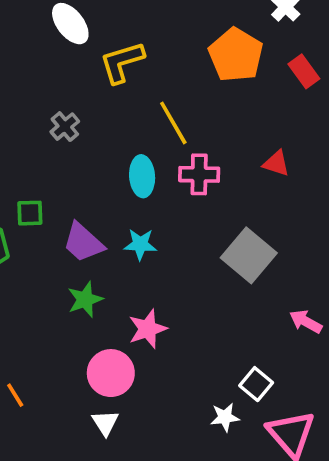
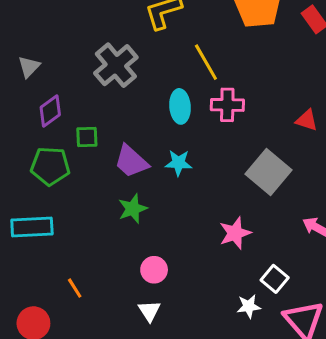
gray cross: (65, 127) -> (116, 65), size x1.8
red triangle: (276, 163) -> (307, 120), moved
pink star: (148, 329) -> (235, 233), moved
pink circle: (111, 373) -> (154, 270), size x0.7

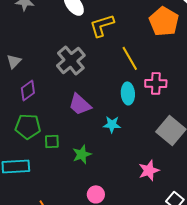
pink cross: (227, 105) -> (156, 83), moved
cyan ellipse: (180, 106) -> (128, 93), moved
green square: (87, 137) -> (52, 141), moved
purple trapezoid: (131, 161) -> (80, 104), moved

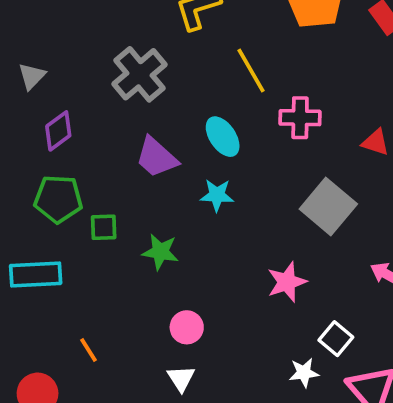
cyan ellipse: (128, 93) -> (223, 137), moved, turned -30
green star: (82, 154) -> (160, 252), turned 30

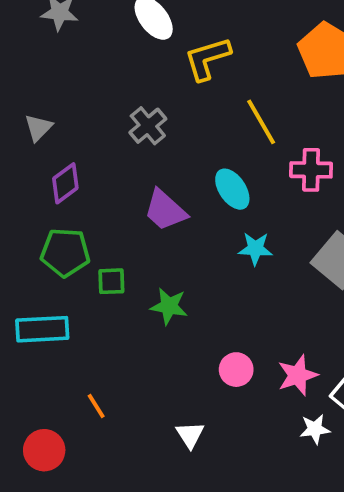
gray cross: (140, 74) -> (148, 126), size x0.7
cyan star: (217, 195) -> (255, 249), moved
pink star: (287, 282) -> (298, 375), moved
pink circle: (187, 327) -> (236, 370), moved

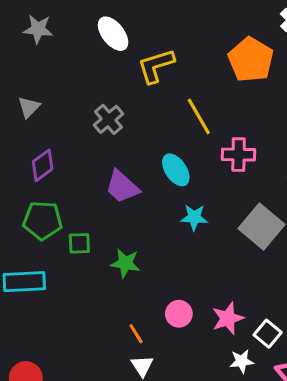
gray triangle: (38, 128) -> (29, 107), moved
orange line: (96, 406) -> (136, 334), moved

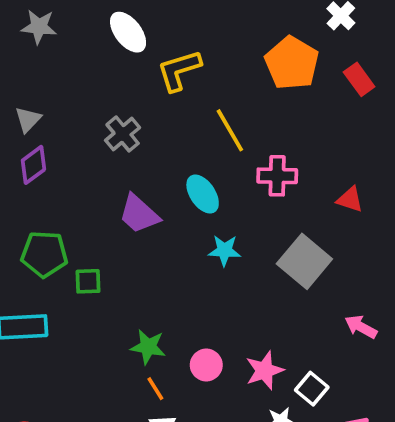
purple diamond: (43, 165) -> (33, 165), moved
green star: (125, 263) -> (148, 347), moved

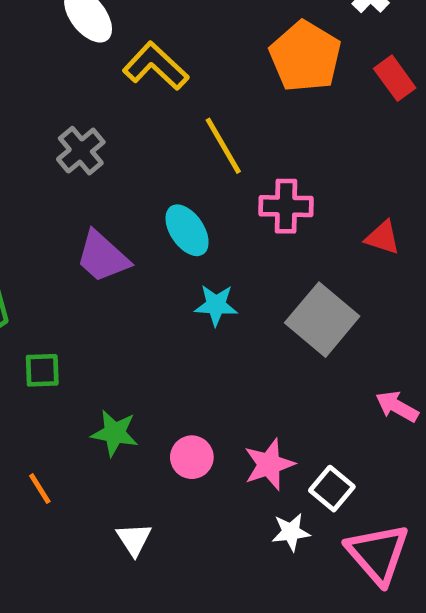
yellow L-shape: (179, 70) -> (156, 66), turned 60
green square: (88, 281) -> (42, 370), moved
orange line: (155, 389) -> (40, 489), moved

